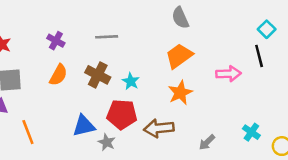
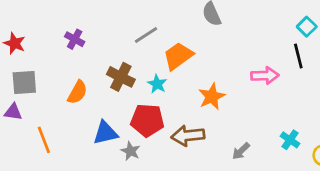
gray line: (107, 37) -> (146, 35), moved, turned -30
orange trapezoid: (179, 56) -> (178, 56), moved
orange semicircle: (58, 75) -> (77, 92), moved

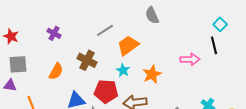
cyan star: (157, 84) -> (123, 70), moved

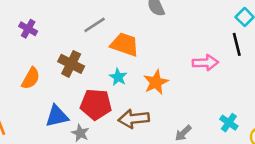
orange trapezoid: (128, 45) -> (125, 44), turned 55

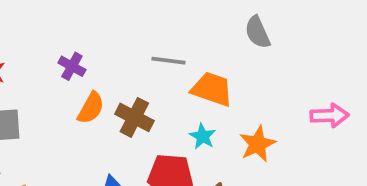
gray line: (95, 25) -> (169, 61), turned 40
orange semicircle: (31, 78) -> (91, 108), moved

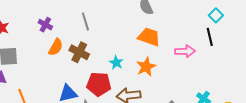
gray line: (169, 61) -> (85, 21), moved, turned 66
orange trapezoid: (212, 89) -> (149, 37), moved

